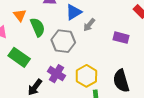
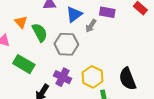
purple rectangle: (121, 38) -> (107, 12), moved

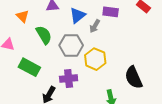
orange triangle: (21, 22) -> (23, 16), moved
purple cross: (63, 77) -> (69, 79), turned -30
yellow hexagon: (93, 77) -> (95, 59), moved

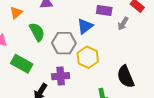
blue triangle: (78, 15) -> (85, 26), moved
orange triangle: (23, 16) -> (16, 13), turned 32
gray arrow: (95, 26) -> (123, 24), moved

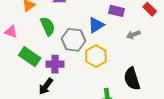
gray arrow: (123, 24) -> (133, 35), moved, turned 32
purple cross: (61, 76) -> (55, 64), moved

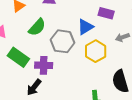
green semicircle: (48, 26) -> (37, 27), turned 66
yellow hexagon: (96, 56) -> (96, 51), moved

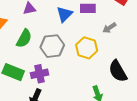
blue triangle: (85, 27) -> (64, 14), moved

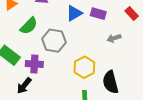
yellow hexagon: (87, 48) -> (84, 67), moved

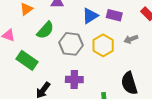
purple cross: (34, 64) -> (74, 79), moved
yellow hexagon: (84, 67) -> (103, 45), moved

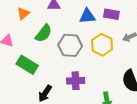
blue triangle: (90, 16) -> (87, 16), turned 30

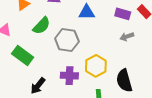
purple rectangle: (111, 14) -> (123, 14), moved
yellow hexagon: (102, 45) -> (96, 66), moved

